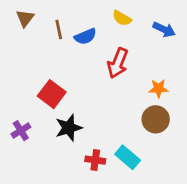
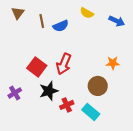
red arrow: (118, 63) -> (64, 64), moved
brown circle: (156, 119) -> (98, 86), moved
red cross: (95, 160) -> (67, 105), moved, turned -32

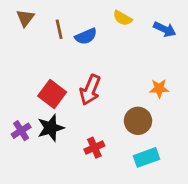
black star: (49, 91) -> (51, 128), moved
cyan rectangle: (91, 112) -> (146, 157), moved, turned -60

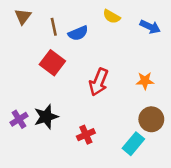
red arrow: (90, 90) -> (99, 82), moved
red square: (52, 94) -> (52, 63), moved
brown circle: (138, 121) -> (151, 119), moved
cyan rectangle: (146, 157) -> (133, 144), turned -30

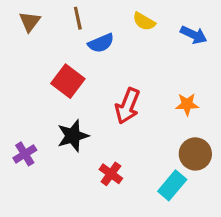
brown line: (54, 27) -> (78, 18), moved
black star: (46, 117) -> (73, 136), moved
red cross: (86, 135) -> (111, 174), turned -30

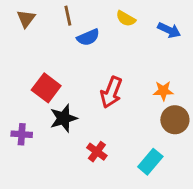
red square: (68, 81) -> (46, 88), moved
purple cross: (25, 154) -> (22, 134), turned 36
brown circle: (195, 154) -> (175, 120), moved

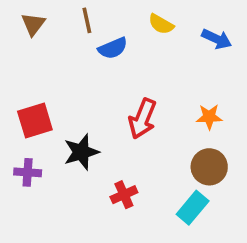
red square: (46, 88) -> (35, 120), moved, turned 36
brown circle: (175, 120) -> (209, 167), moved
red cross: (97, 152) -> (124, 195), turned 30

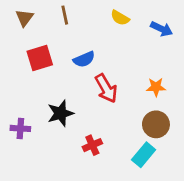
blue semicircle: (113, 48) -> (84, 59), moved
red arrow: (142, 119) -> (106, 88), turned -52
red square: (35, 120) -> (40, 58), moved

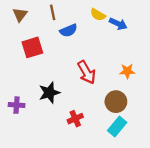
blue arrow: (161, 29) -> (118, 24), moved
blue semicircle: (84, 59) -> (68, 30), moved
brown circle: (156, 124) -> (116, 102), moved

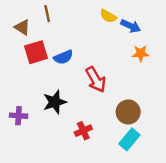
brown line: (53, 12) -> (47, 14), moved
brown triangle: (20, 15) -> (22, 27), moved, turned -35
blue semicircle: (68, 30) -> (63, 57), moved
orange star: (127, 71) -> (141, 53), moved

